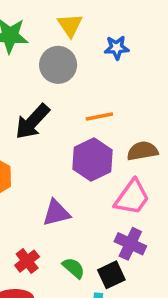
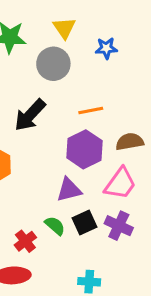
purple triangle: (56, 213) -> (69, 190), moved
green semicircle: (74, 268) -> (55, 226), moved
black square: (111, 275) -> (85, 223), moved

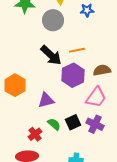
black arrow: (30, 115) -> (51, 55), moved, turned -90
purple triangle: (69, 190) -> (46, 100), moved

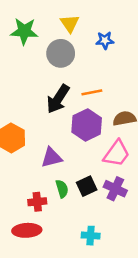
black arrow: (51, 55) -> (58, 99), turned 80
green semicircle: (54, 124) -> (62, 189), turned 32
red cross: (35, 134) -> (37, 202), turned 32

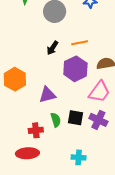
black arrow: (58, 99) -> (52, 48), size x0.6
black square: (87, 186) -> (75, 118), turned 35

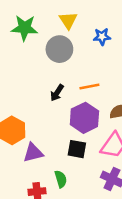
purple triangle: (47, 95) -> (33, 153), moved
black square: (75, 118) -> (77, 149), moved

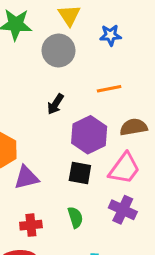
orange line: (89, 87) -> (109, 89), moved
green semicircle: (61, 179) -> (75, 217), moved

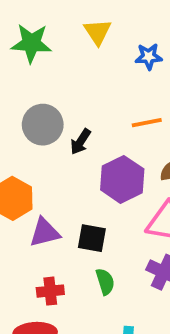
gray circle: (58, 51) -> (43, 125), moved
black square: (80, 173) -> (92, 238), moved

